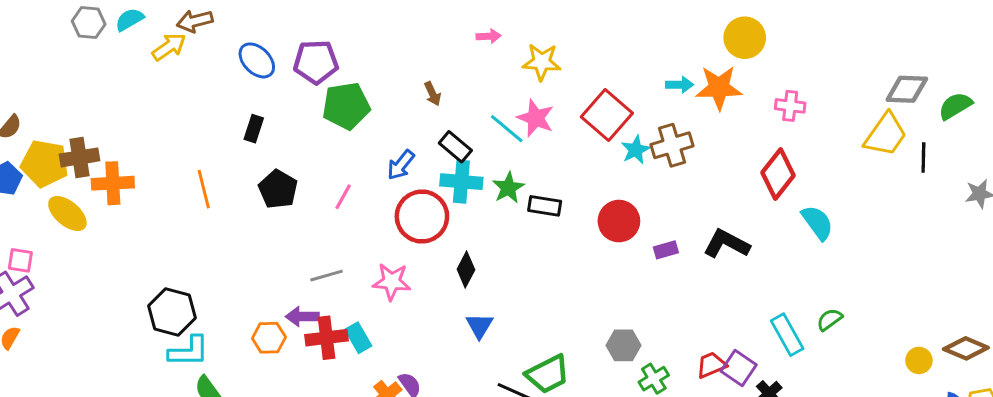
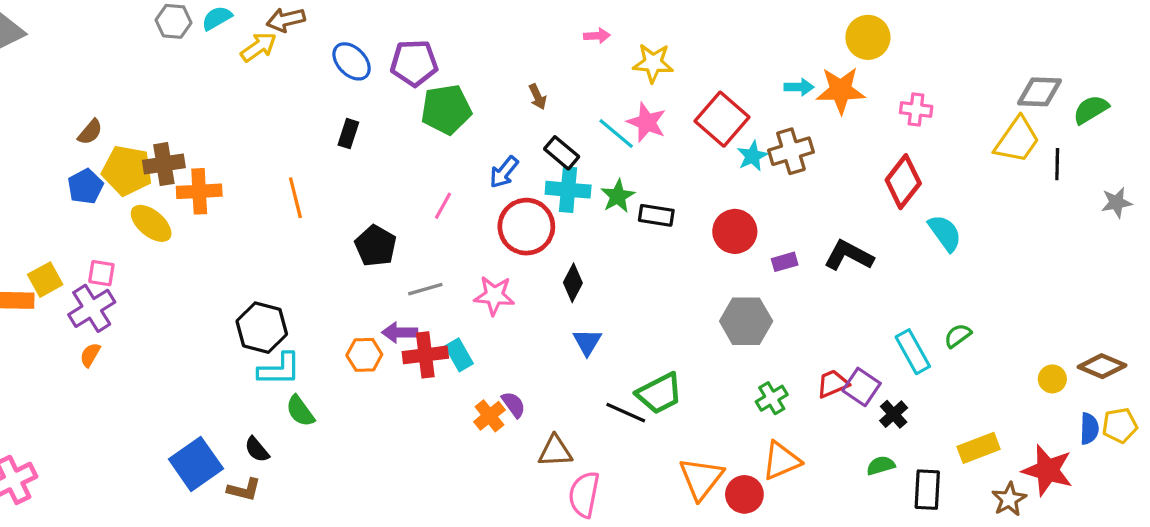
black pentagon: (278, 189) -> (376, 246), moved
gray hexagon: (623, 345) -> (746, 321), moved, size x1.4

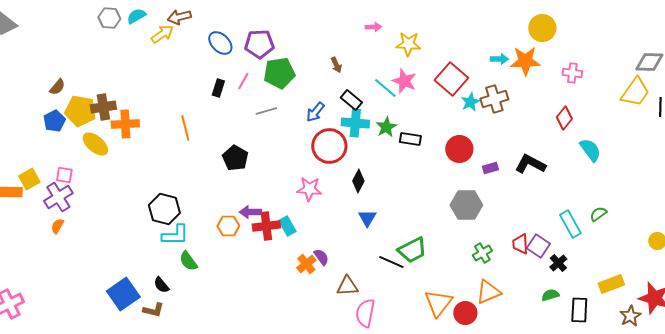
red diamond: (903, 182) -> (564, 118), size x0.7
pink line: (443, 206) -> (243, 81), moved
gray line: (425, 289) -> (266, 111), moved
red trapezoid: (833, 384) -> (520, 244), turned -70

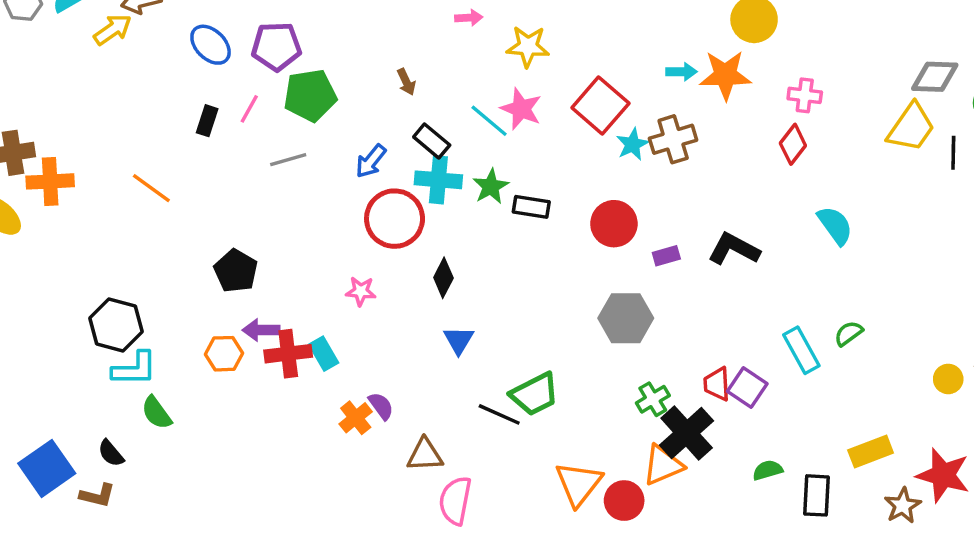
red diamond: (564, 118) -> (793, 144), moved
orange line: (185, 128) -> (151, 188), turned -40
black pentagon: (235, 158) -> (236, 271), moved
pink star: (309, 189) -> (361, 291), size x0.7
black cross: (558, 263) -> (687, 433), moved, size x1.8

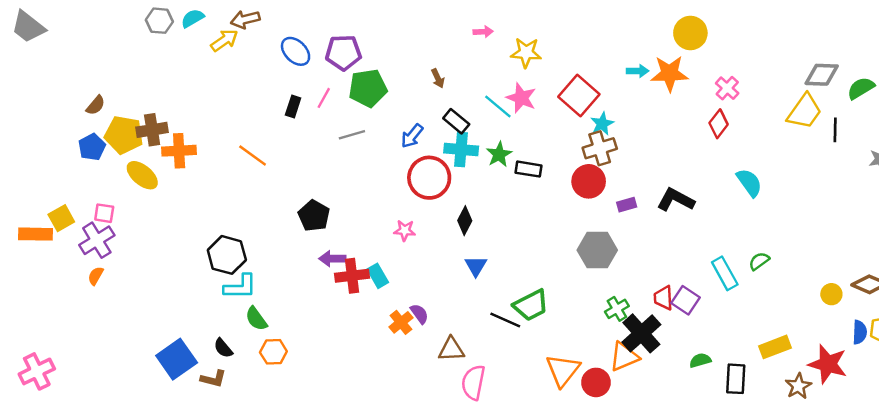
pink cross: (805, 95) -> (727, 88), turned 35
brown cross: (673, 139) -> (600, 148), moved
orange hexagon: (224, 354) -> (273, 352), moved

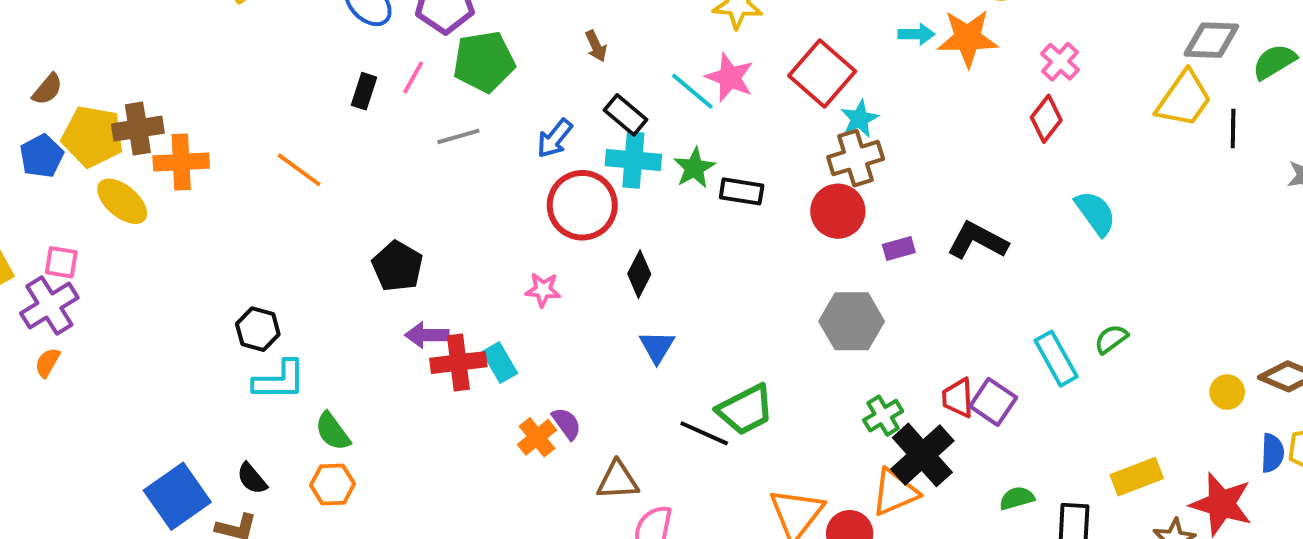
black hexagon: (227, 255) -> (258, 329), size x0.7
green semicircle: (256, 319) -> (333, 431), moved

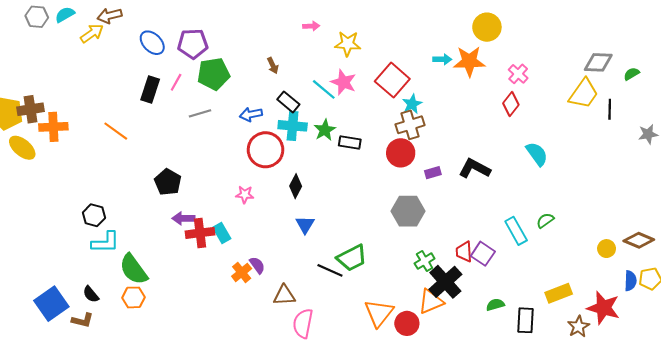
green semicircle: (1274, 62) -> (631, 74), size x0.7
black rectangle: (364, 91) -> (150, 89), size x1.4
blue arrow: (555, 138) -> (251, 114), turned 40
green semicircle: (333, 431) -> (133, 269), size x1.5

